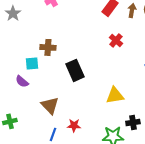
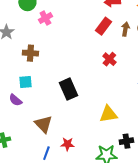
brown cross: (48, 47) -> (30, 53), moved

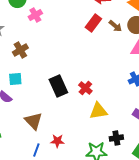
brown arrow: (125, 29) -> (115, 26), turned 120
brown cross: (30, 53) -> (20, 50), turned -35
red cross: (109, 59) -> (85, 88), moved

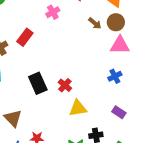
pink cross: (35, 15) -> (53, 12), moved
red rectangle: (93, 23) -> (25, 37), moved

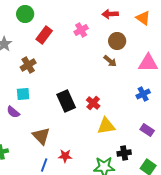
brown circle: (116, 22) -> (117, 41), moved
brown arrow: (95, 23) -> (110, 61), moved
red rectangle: (25, 37) -> (44, 35), moved

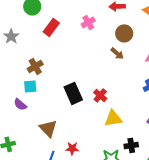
brown cross: (28, 65) -> (35, 66), moved

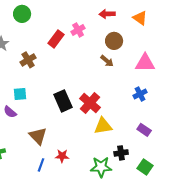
red rectangle: (51, 27) -> (56, 39), moved
brown cross: (35, 66) -> (28, 60), moved
red cross: (100, 95) -> (90, 103), size x1.5

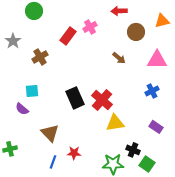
orange triangle: (140, 18) -> (162, 21), moved, turned -49
brown circle: (114, 41) -> (136, 32), moved
black cross: (121, 153) -> (133, 150), turned 32
green square: (145, 167) -> (147, 164), moved

